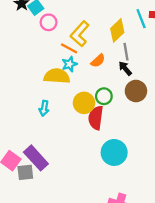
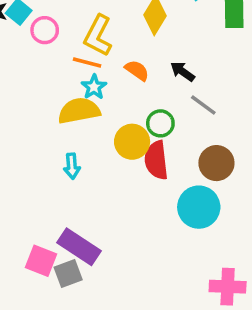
gray line: (126, 52) -> (203, 105), moved, turned -30
orange semicircle: (98, 61) -> (137, 70), turned -88
brown circle: (136, 91) -> (216, 163), moved

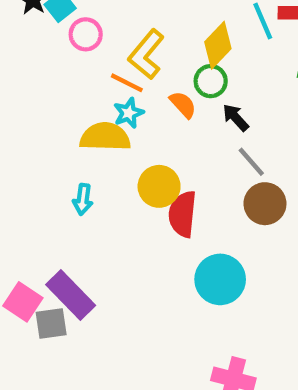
green circle: (160, 123) -> (211, 81), moved
brown circle: (216, 163) -> (265, 204), moved

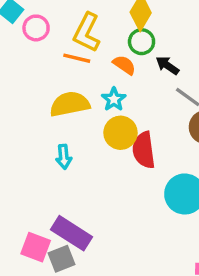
cyan star: (129, 113) -> (114, 99), moved

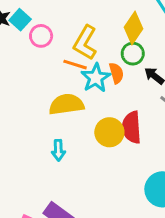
orange semicircle: (124, 65) -> (116, 73), turned 36
cyan star: (114, 99) -> (96, 78), moved, size x1.4
red semicircle: (144, 150) -> (132, 127), moved

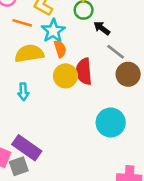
orange line: (75, 65) -> (22, 23), moved
orange semicircle: (116, 73) -> (60, 49), moved

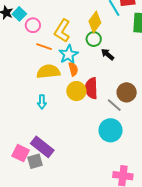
gray line: (116, 52) -> (114, 105), moved

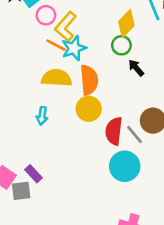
yellow L-shape: (62, 31) -> (66, 26), moved
cyan star: (68, 54) -> (74, 48), moved
orange semicircle: (73, 69) -> (89, 80), size x1.6
red semicircle: (91, 88) -> (114, 131), moved
purple rectangle: (42, 147) -> (33, 174), size x0.6

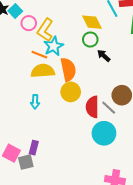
yellow diamond: (126, 24) -> (92, 22), turned -65
orange line: (56, 45) -> (39, 55), moved
purple rectangle: (33, 174) -> (34, 148), turned 64

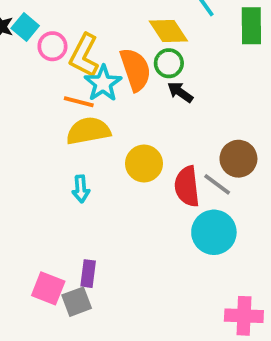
black arrow: (104, 56) -> (180, 92), moved
orange semicircle: (68, 69) -> (135, 70), moved

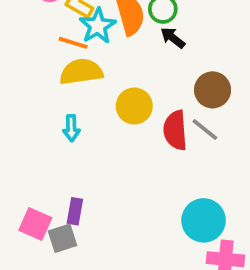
brown circle: (238, 159) -> (213, 90), moved
cyan circle: (214, 232) -> (204, 220), moved

